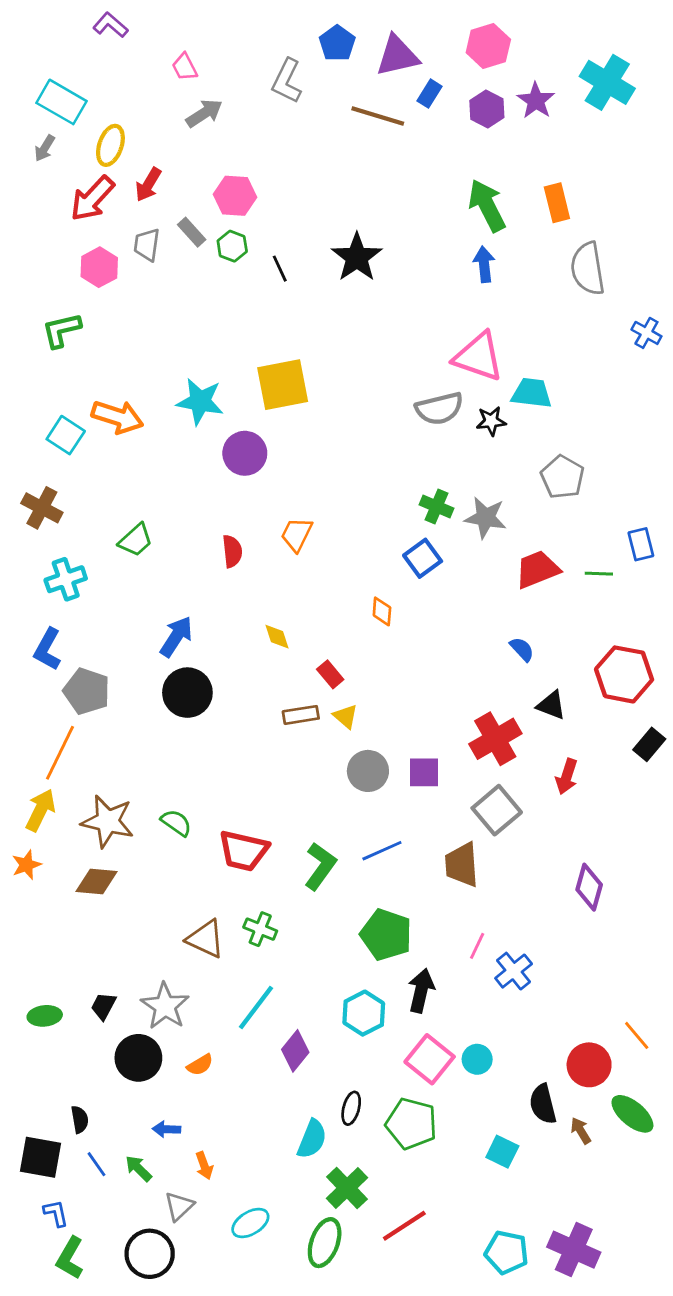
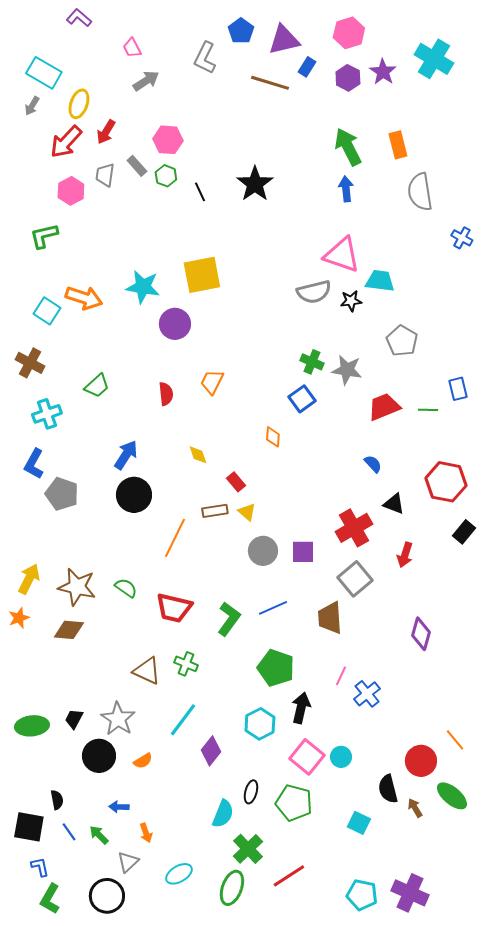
orange line: (60, 753) -> (175, 538), moved
green ellipse: (45, 1016) -> (32, 726), size x1.4

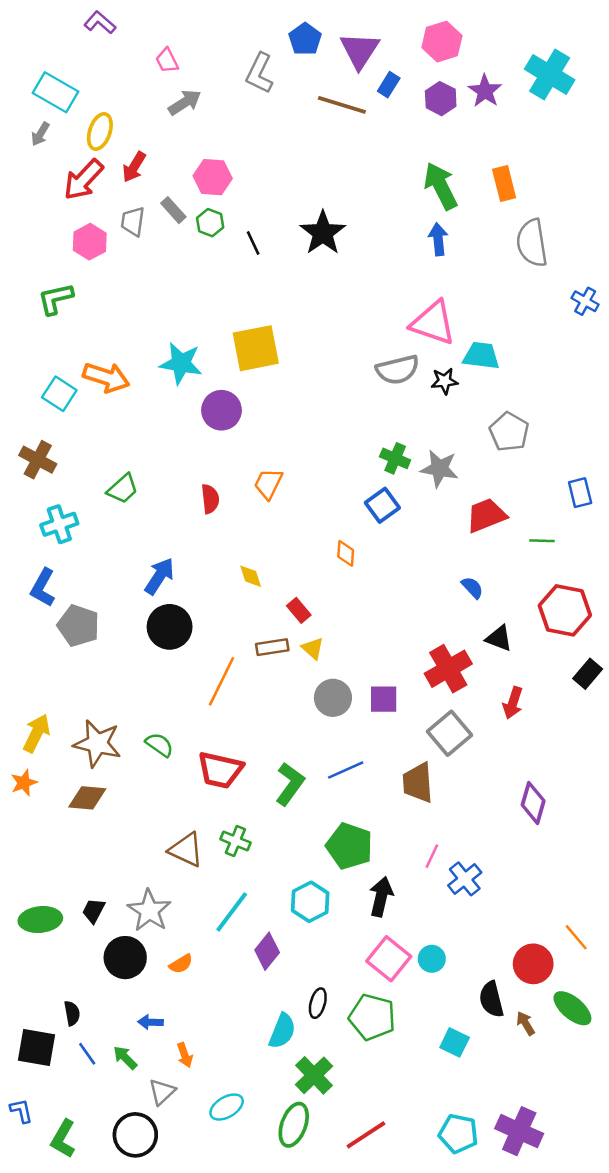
purple triangle: (284, 40) -> (360, 50), turned -44
green line: (428, 410) -> (542, 541), moved
cyan hexagon: (260, 724) -> (310, 902), moved
blue L-shape: (40, 867) -> (21, 1111), moved
red line: (289, 876) -> (366, 1135), moved

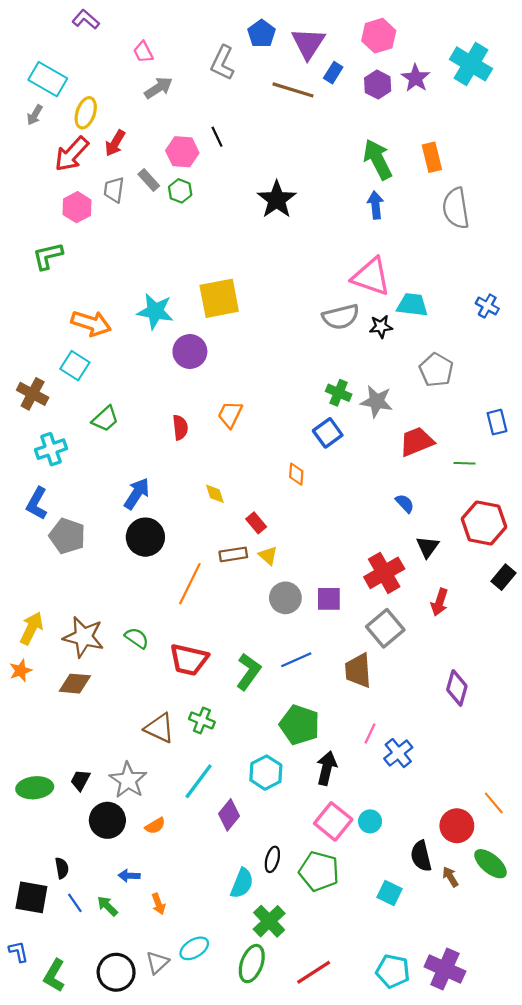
black line: (253, 243) -> (217, 137), moved
blue cross: (585, 301) -> (487, 306), moved
cyan square: (59, 394) -> (75, 366), moved
black triangle: (499, 638) -> (428, 547), turned 45
gray triangle: (162, 1092) -> (157, 962), moved

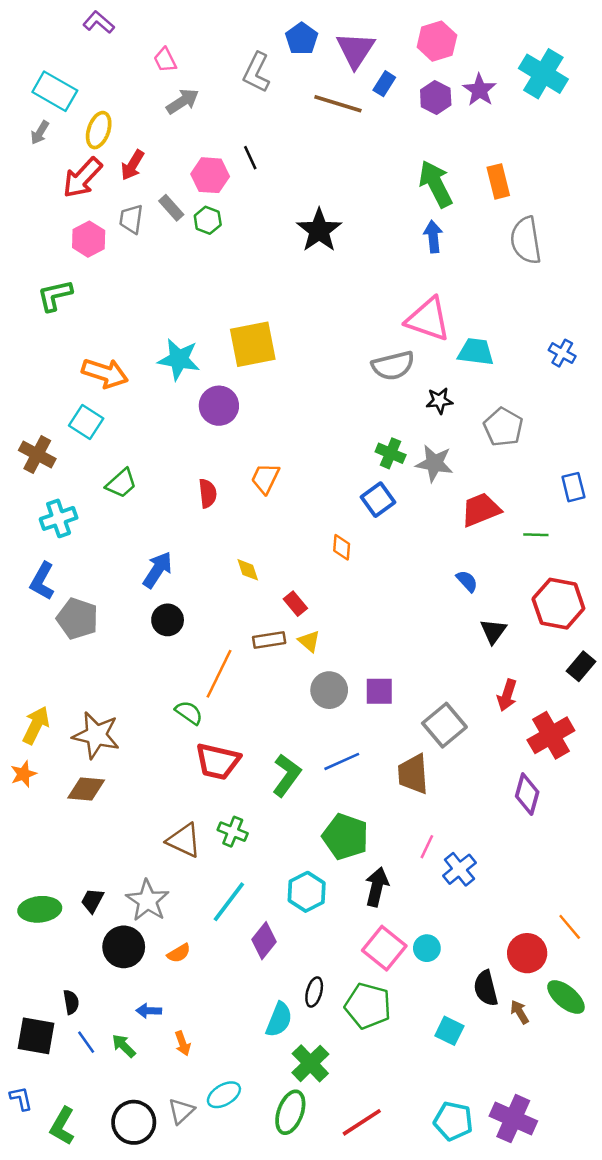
black star: (381, 327) -> (439, 401), moved
black circle: (145, 537) -> (168, 620), size x0.7
red cross: (384, 573) -> (551, 735), moved
green semicircle: (137, 638) -> (189, 713), moved

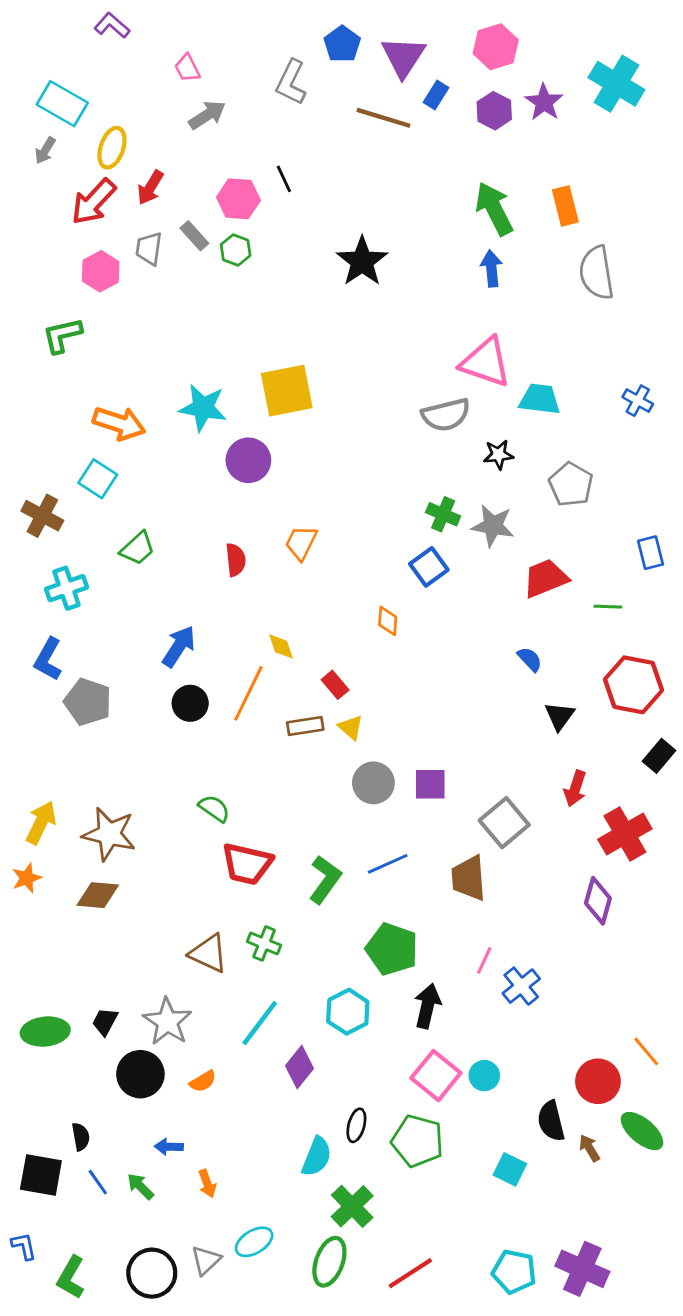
orange line: (219, 674) -> (248, 693), moved

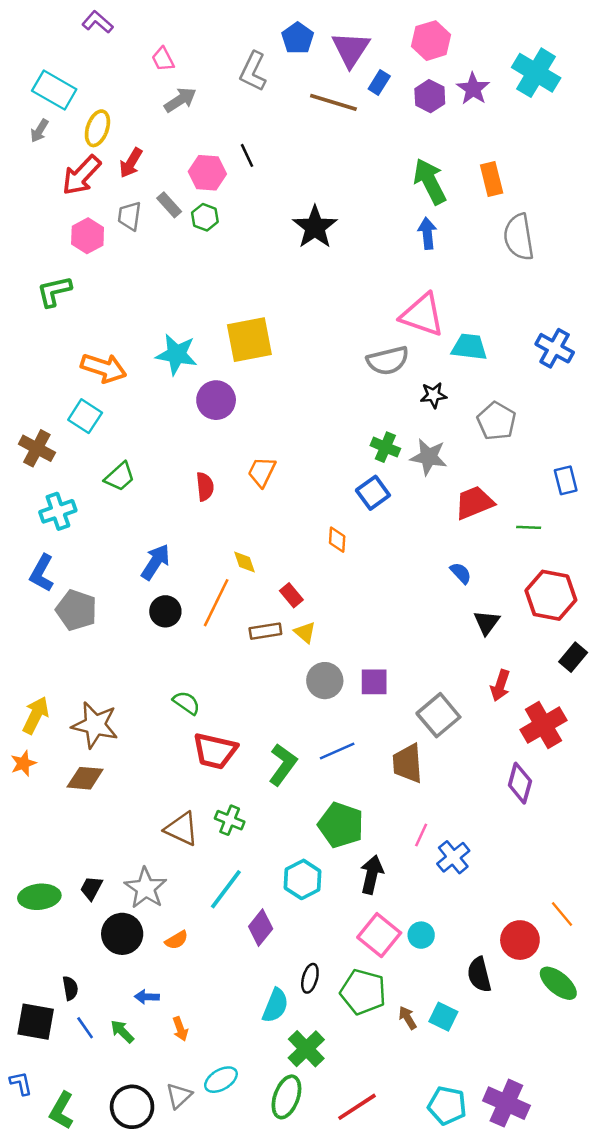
blue cross: (638, 401) -> (555, 348), size x1.4
brown arrow: (589, 1148) -> (408, 1018), moved

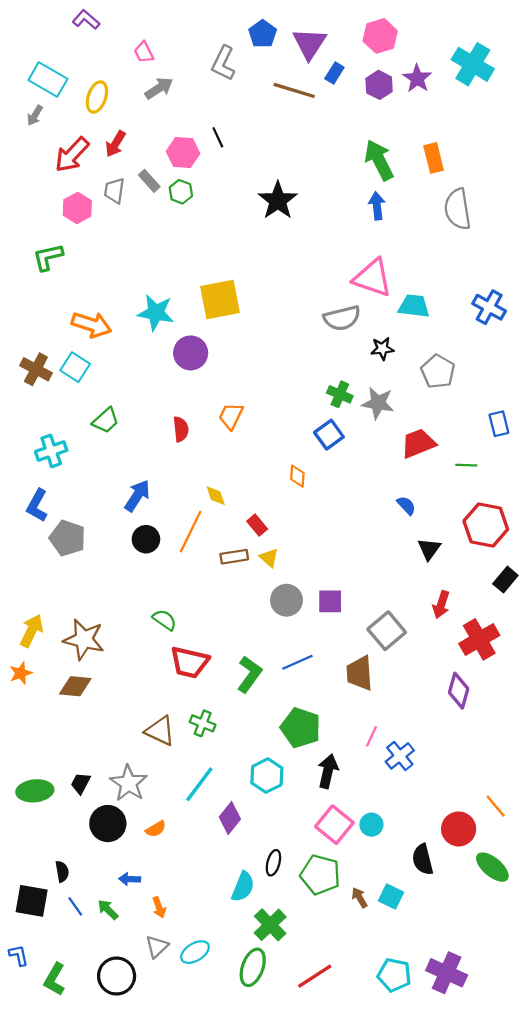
yellow ellipse: (97, 128) -> (97, 97), moved
brown cross: (37, 448) -> (36, 369), moved
gray triangle: (179, 1096) -> (157, 947), moved

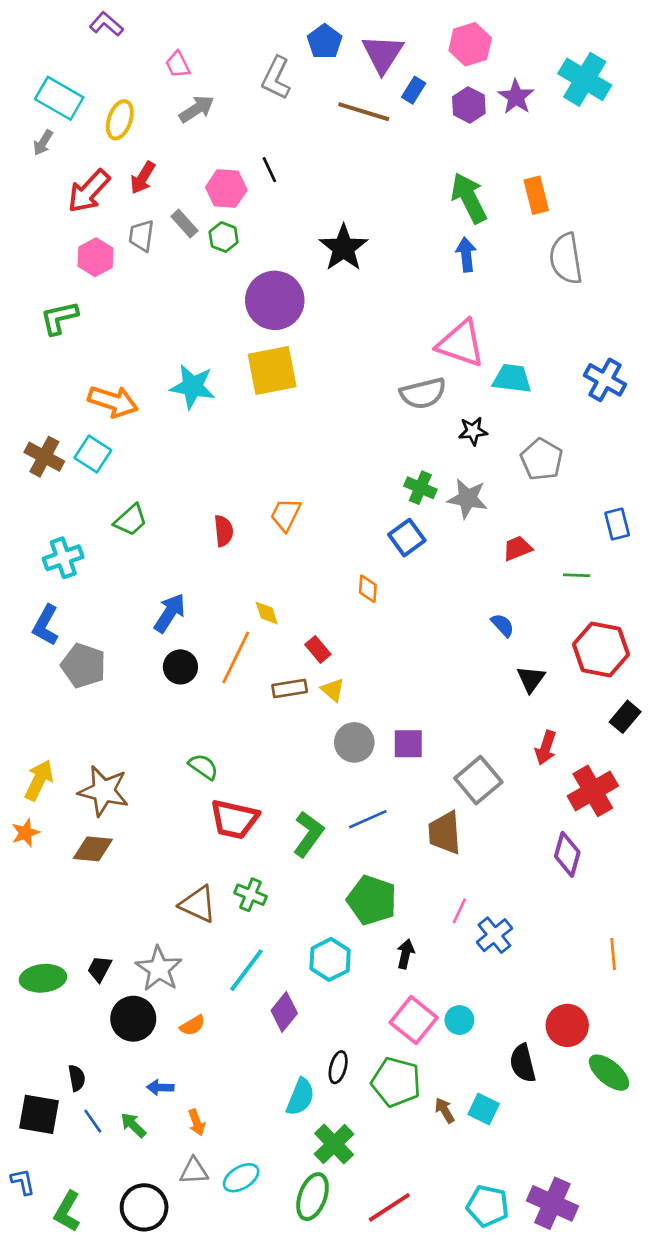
purple circle: (191, 353) -> (275, 300), moved, size x1.4
red trapezoid: (418, 443) -> (517, 548), size x0.7
black arrow: (328, 771) -> (406, 954), size x0.7
orange line: (496, 806) -> (613, 954), moved, turned 35
gray triangle: (157, 947) -> (194, 1171), turned 40

